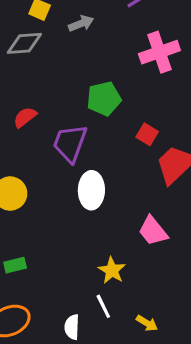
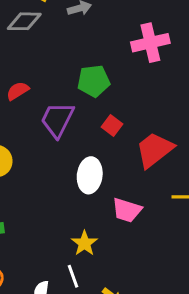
red square: (147, 134) -> (112, 126), moved
white ellipse: (91, 190) -> (90, 175), moved
pink trapezoid: (153, 231) -> (127, 210), turned -40

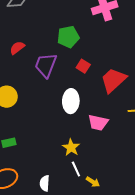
white line: (73, 276) -> (76, 169), moved

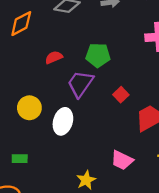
green pentagon: (68, 37) -> (98, 55), moved
white ellipse: (71, 101) -> (63, 121), moved

